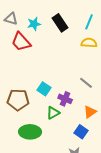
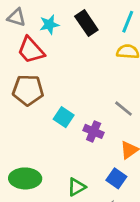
brown pentagon: (18, 100) -> (28, 90), moved
green triangle: (53, 113) -> (76, 187), moved
green ellipse: (30, 132) -> (25, 178), moved

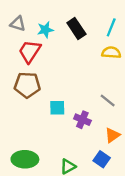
red trapezoid: (31, 50) -> (30, 51), turned 75
cyan square: (64, 117) -> (57, 108), turned -35

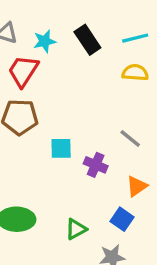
cyan line: (111, 27) -> (135, 38), turned 54

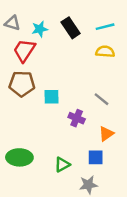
cyan square: (61, 148) -> (52, 97), moved
blue square: (122, 219) -> (96, 157), turned -35

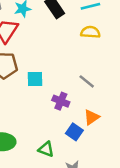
blue square: (96, 157) -> (74, 132), moved, turned 35
green triangle: (62, 165) -> (46, 149), turned 49

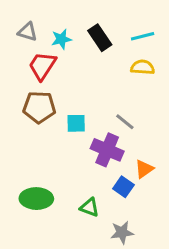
gray line: (87, 81) -> (125, 122), moved
purple cross: (61, 101) -> (107, 150), size x1.5

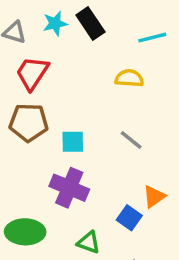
black rectangle: (100, 38) -> (90, 23), moved
cyan star: (61, 39) -> (55, 23), moved
yellow semicircle: (143, 67) -> (129, 78), moved
purple cross: (107, 150) -> (69, 188), moved

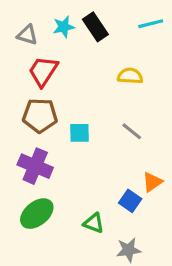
cyan line: (152, 38) -> (151, 24), moved
purple cross: (69, 188) -> (35, 166), moved
green ellipse: (25, 232) -> (37, 214), turned -40

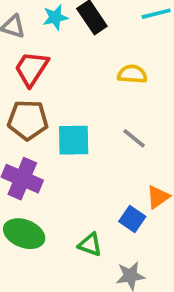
cyan square: (79, 133) -> (74, 140), size x1.4
green ellipse: (37, 214) -> (24, 234), turned 60

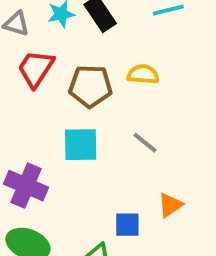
brown pentagon: (28, 120) -> (90, 86), moved
blue square: (132, 219) -> (127, 225), moved, turned -35

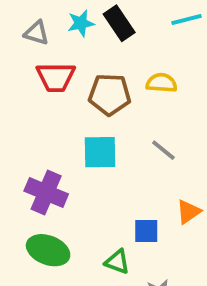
red trapezoid: (36, 69) -> (56, 77), turned -123

